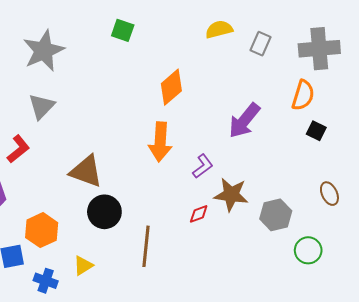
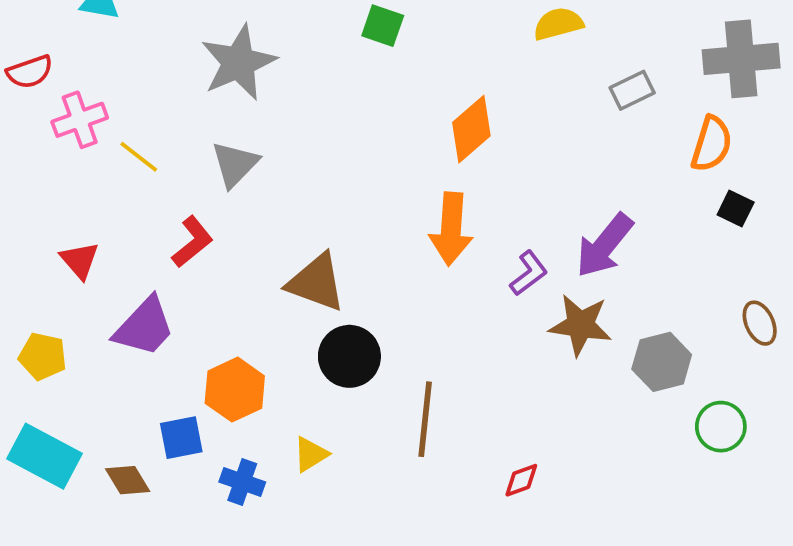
gray rectangle: (261, 44) -> (632, 90), moved, turned 40
purple arrow: (244, 121) -> (604, 245), moved
red diamond: (199, 214) -> (521, 480), moved

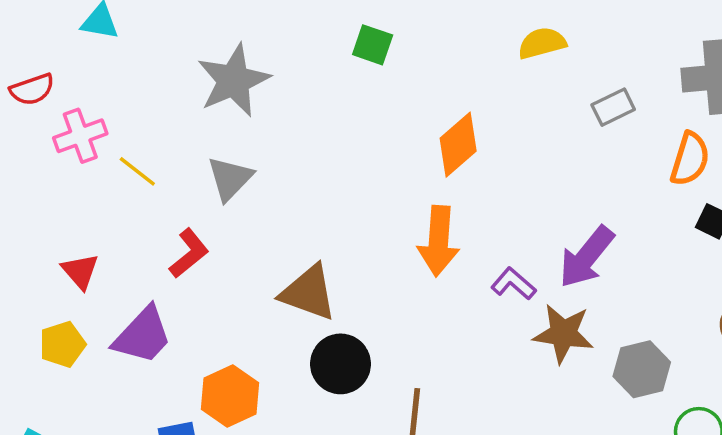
purple L-shape: (529, 273) -> (513, 284), turned -102
yellow pentagon: (43, 356) -> (62, 344), moved, turned -30

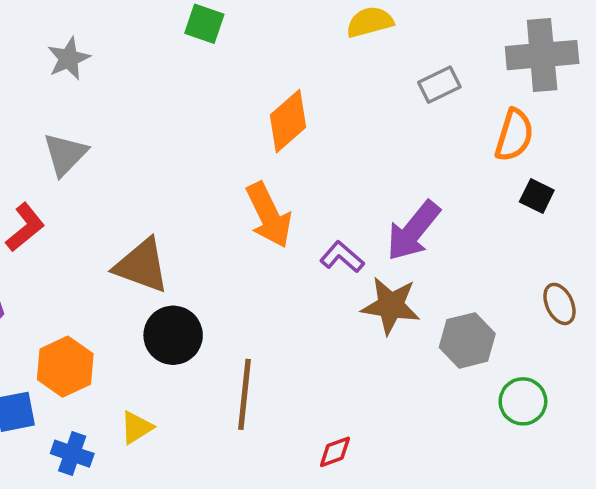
gray star: (234, 80) -> (69, 58), size x0.6
orange arrow: (439, 241) -> (269, 215), turned -30

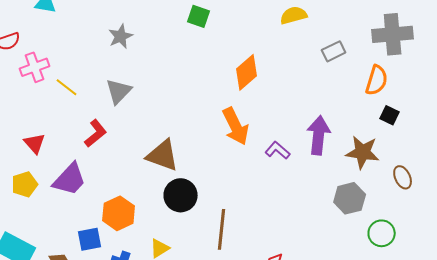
purple arrow: (413, 231) -> (319, 135), turned 147
brown star: (391, 306) -> (363, 152), moved

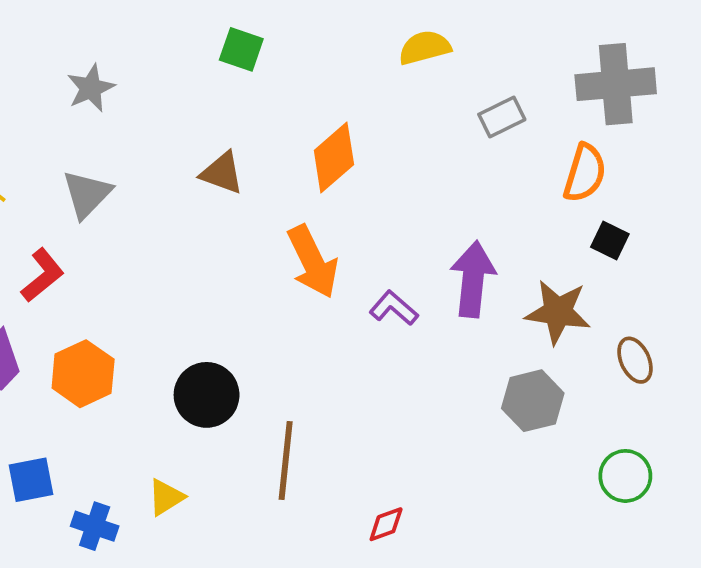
brown triangle: (163, 155) -> (222, 173), moved, size x0.7
orange hexagon: (119, 213) -> (83, 374), moved
green circle: (382, 233) -> (625, 476), moved

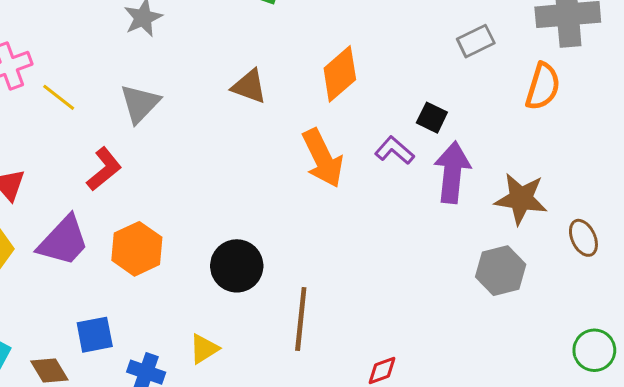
black square: (610, 240) -> (432, 118), moved
purple L-shape: (394, 308) -> (394, 150), moved
green circle: (625, 476) -> (594, 350), moved

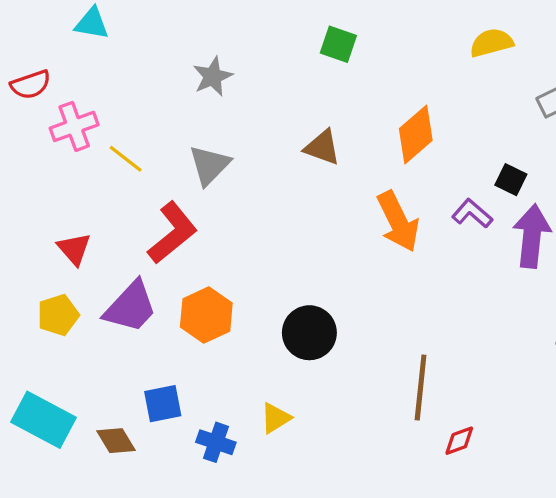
red L-shape: (104, 169) -> (172, 233), size x1.4
brown line: (301, 319) -> (421, 388), moved

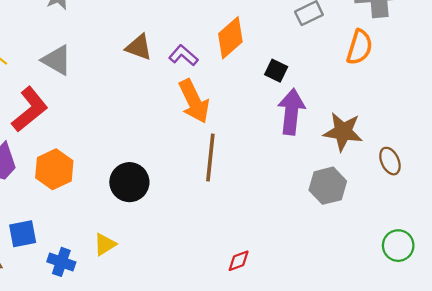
orange diamond: (416, 135) -> (230, 38), moved
gray triangle: (209, 165) -> (57, 60), turned -44
purple L-shape: (472, 213) -> (183, 55), moved
brown line: (421, 388) -> (210, 158), moved

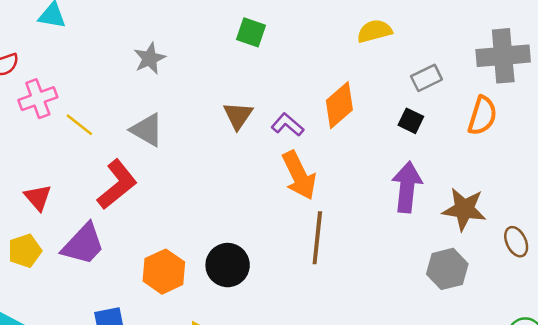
brown triangle: (139, 47) -> (238, 116), turned 44
black square: (276, 71) -> (411, 121), moved
orange hexagon: (54, 169) -> (164, 272), moved

